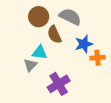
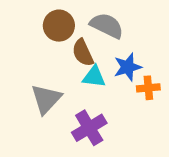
cyan triangle: (40, 52) -> (94, 77), moved
gray triangle: (30, 65) -> (46, 99), size x1.5

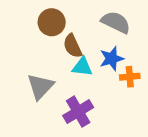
gray semicircle: (107, 26) -> (116, 22), moved

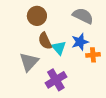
brown semicircle: (73, 46) -> (45, 41), moved
cyan triangle: (82, 67) -> (59, 48), turned 42

